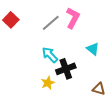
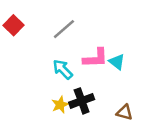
pink L-shape: (73, 18) -> (95, 58), moved, turned 60
black cross: (66, 69) -> (82, 101), moved

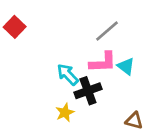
gray line: (64, 29) -> (107, 31), moved
black cross: (82, 101) -> (88, 91), moved

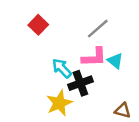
red square: (15, 27) -> (38, 25), moved
yellow star: (65, 112) -> (59, 103), size x1.5

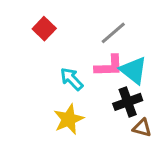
cyan triangle: (115, 61) -> (133, 70), size x1.5
black cross: (80, 83) -> (128, 102), moved

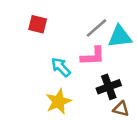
red square: (44, 29) -> (38, 24), turned -30
cyan triangle: (133, 70) -> (120, 37), moved, turned -45

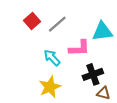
red square: (38, 24) -> (32, 21), turned 35
gray line: (96, 28) -> (57, 24), moved

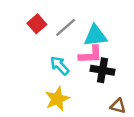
cyan triangle: (102, 31) -> (95, 36), moved
black cross: (93, 74) -> (103, 70), moved, turned 30

